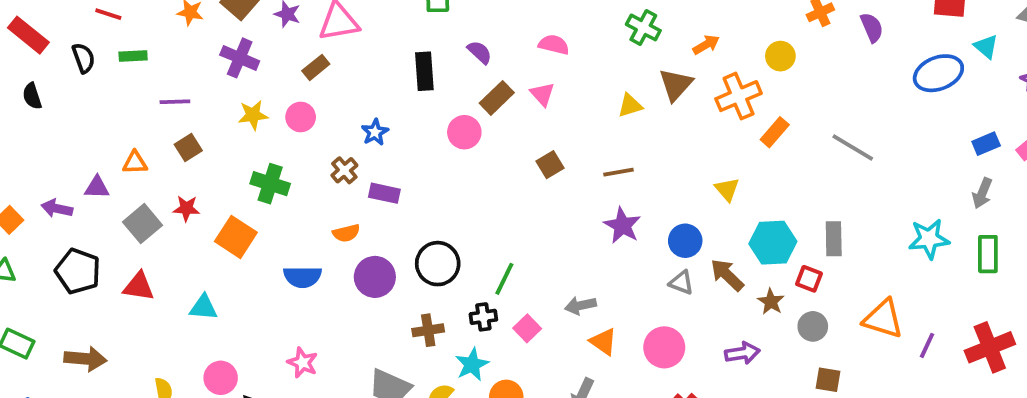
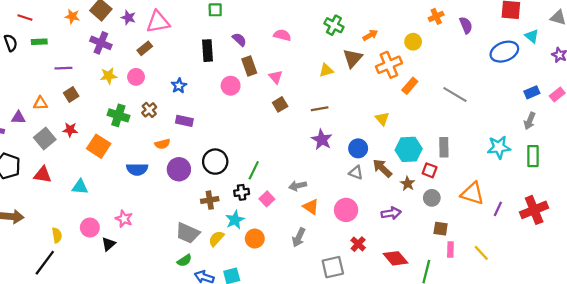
pink triangle: (542, 94) -> (276, 77), moved
brown rectangle: (497, 98) -> (249, 66), turned -66
brown cross: (344, 170) -> (149, 110), moved
pink star: (302, 363) -> (124, 219), moved

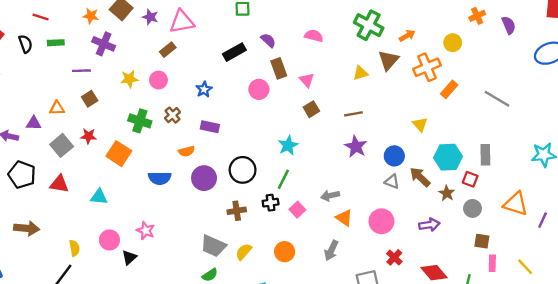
green cross: (334, 25) -> (369, 25), size x1.4
purple cross: (101, 43) -> (104, 44), moved
black rectangle: (207, 51) -> (234, 52), turned 65
cyan star: (235, 220) -> (288, 145), moved

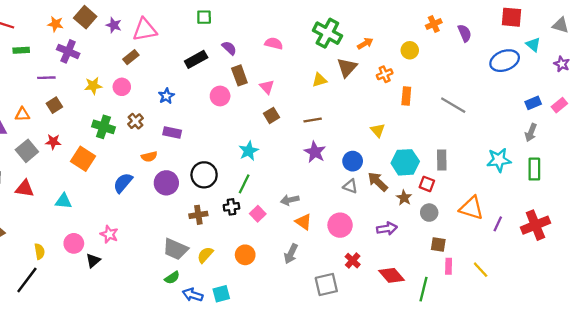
orange cross: (427, 67) -> (385, 74), size x0.6
orange rectangle: (449, 89) -> (406, 96), turned -36
blue semicircle: (160, 178) -> (123, 183), turned 130

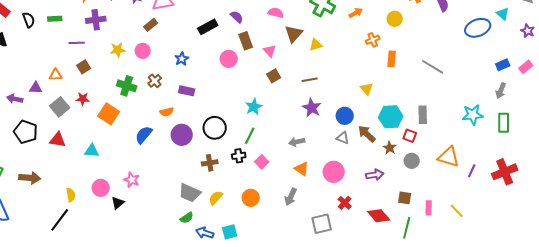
purple cross: (68, 51) -> (96, 20), turned -30
brown triangle: (347, 67) -> (294, 34), moved
gray arrow: (290, 200) -> (297, 142), moved
brown square: (438, 245) -> (405, 198), moved

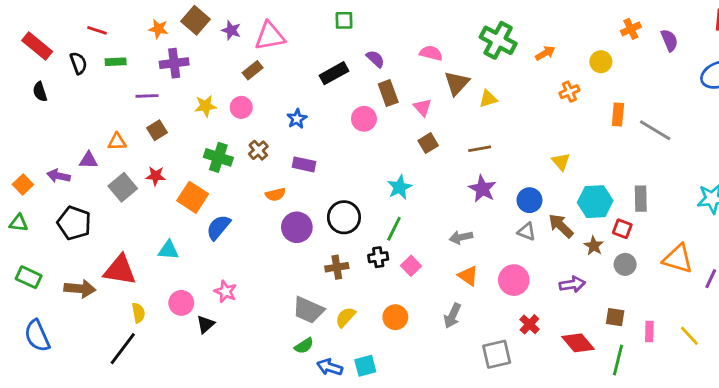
orange rectangle: (392, 59) -> (618, 115), moved
blue semicircle: (144, 135) -> (218, 227), moved
red triangle: (58, 140) -> (120, 270), moved, size x1.4

